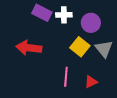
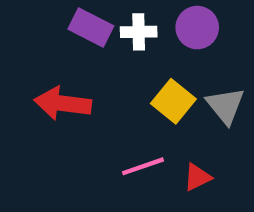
purple circle: (91, 23) -> (197, 28), moved
pink line: (66, 77) -> (143, 166), turned 66

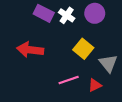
white cross: (139, 32) -> (67, 15), turned 35
gray triangle: (225, 106) -> (108, 63), moved

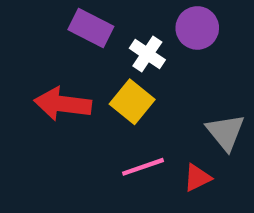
white cross: (67, 15) -> (147, 54), moved
yellow square: (83, 49) -> (132, 102), moved

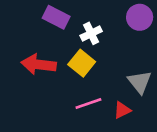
purple circle: (197, 28) -> (140, 17), moved
white cross: (147, 54) -> (91, 33), turned 30

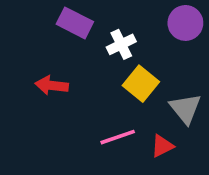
yellow square: (82, 63) -> (141, 84), moved
red arrow: (39, 64) -> (52, 85), size x0.7

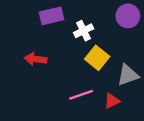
purple rectangle: (75, 23) -> (52, 16), turned -40
gray triangle: (185, 109) -> (128, 75), turned 50

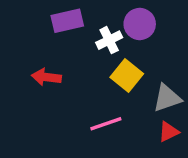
purple circle: (128, 16) -> (140, 24), moved
red triangle: (112, 101) -> (169, 132), moved

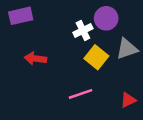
purple rectangle: (67, 21) -> (21, 16), moved
gray triangle: (167, 98) -> (127, 49), moved

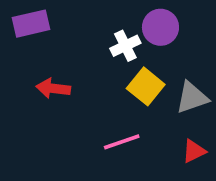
gray triangle: (127, 49) -> (192, 98), moved

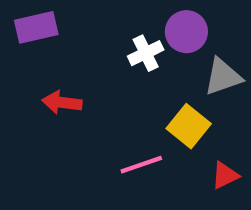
yellow square: (146, 86) -> (189, 126), moved
gray triangle: (192, 98) -> (223, 77), moved

